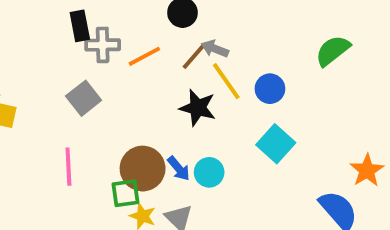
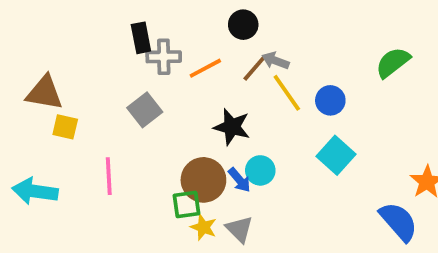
black star: (198, 108) -> (232, 127), moved
pink line: (68, 167) -> (109, 176), moved
cyan circle: (209, 172) -> (260, 170), moved

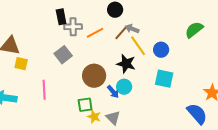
black star: (232, 127) -> (126, 64), moved
cyan square: (336, 155) -> (164, 79), turned -30
brown circle: (203, 180) -> (94, 76), moved

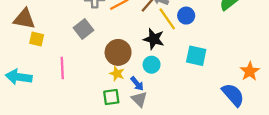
blue circle: (161, 50) -> (186, 16), moved
blue arrow: (113, 92) -> (137, 84), moved
green square: (85, 105) -> (111, 97), moved
yellow star: (94, 117) -> (117, 74), moved

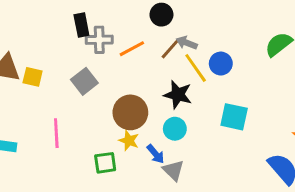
yellow square: (37, 39) -> (33, 77), moved
green square: (111, 97) -> (105, 163), moved
gray triangle: (139, 99) -> (173, 170), moved

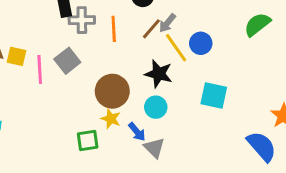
gray arrow: (187, 43) -> (167, 23), turned -72
orange line: (132, 49) -> (114, 29), turned -65
pink line: (56, 133) -> (40, 69), moved

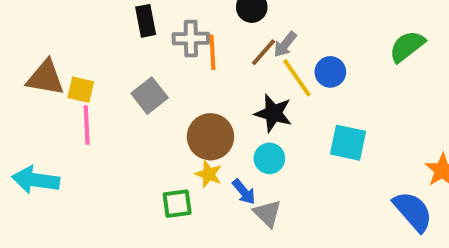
gray cross: (82, 20) -> (191, 39), moved
pink line: (40, 69) -> (87, 125), moved

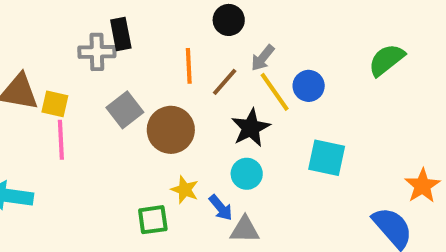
gray cross: (191, 39) -> (97, 52), moved
brown line: (264, 52) -> (225, 82), moved
black star: (273, 113) -> (251, 128), turned 30
brown circle: (210, 137) -> (171, 130), moved
gray triangle: (267, 213) -> (245, 230), turned -44

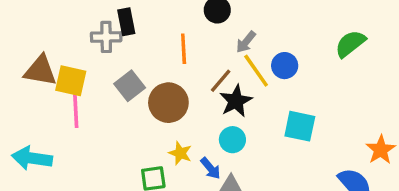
brown line: (225, 82) -> (221, 81), moved
yellow square: (55, 104) -> (71, 81), size x1.4

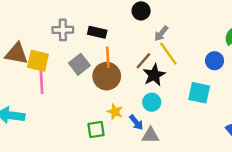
black rectangle: (126, 22) -> (97, 32), moved, turned -66
orange line: (184, 49) -> (108, 57), moved
blue circle: (285, 66) -> (215, 61), moved

